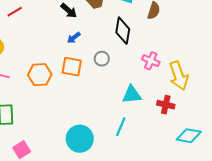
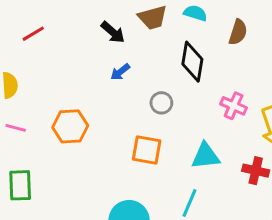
orange square: (72, 67) -> (147, 150), moved

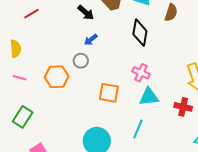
gray circle: (161, 103) -> (81, 61), moved
pink cross: (234, 106) -> (141, 73), moved
green rectangle: (20, 185) -> (23, 117), turned 35

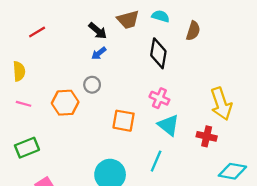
blue arrow: (91, 40) -> (99, 53), moved
cyan triangle: (149, 97) -> (168, 125), turned 45
green rectangle: (23, 117) -> (27, 148), turned 35

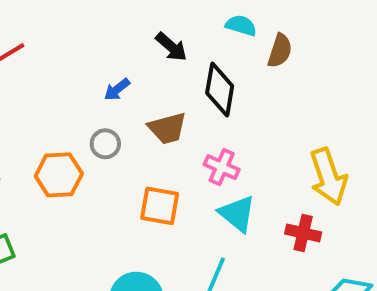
cyan semicircle: (161, 16) -> (241, 25), moved
brown trapezoid: (128, 20) -> (167, 128), moved
black arrow: (98, 31) -> (171, 47), moved

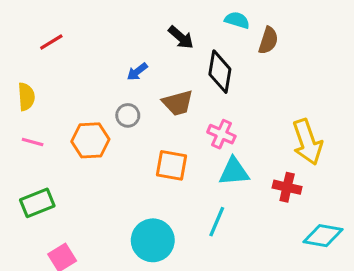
cyan triangle: (237, 214) -> (234, 172), turned -44

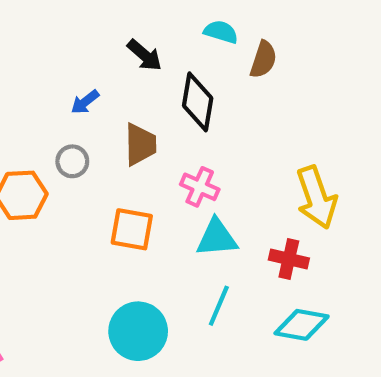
brown trapezoid: (178, 103) -> (140, 144), turned -76
cyan line: (217, 222) -> (219, 306), moved
cyan diamond: (323, 236) -> (302, 325), moved
cyan circle: (153, 240) -> (138, 331), moved

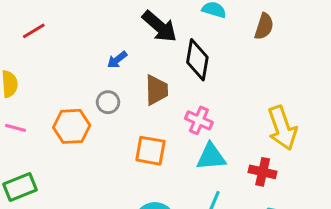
black arrow: (144, 55) -> (159, 26), size x1.4
brown semicircle: (263, 59) -> (264, 26), moved

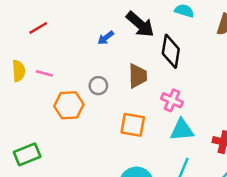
blue arrow: (117, 60) -> (106, 38), moved
pink line: (16, 128) -> (44, 73), moved

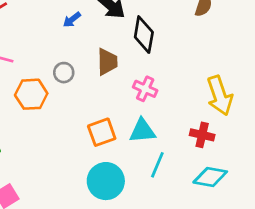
orange square: (133, 125) -> (102, 132), moved, turned -30
cyan triangle: (182, 130) -> (142, 131), moved

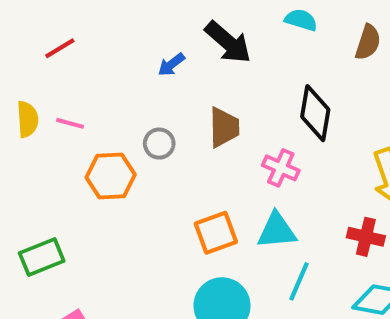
black diamond: (144, 35) -> (315, 113), moved

